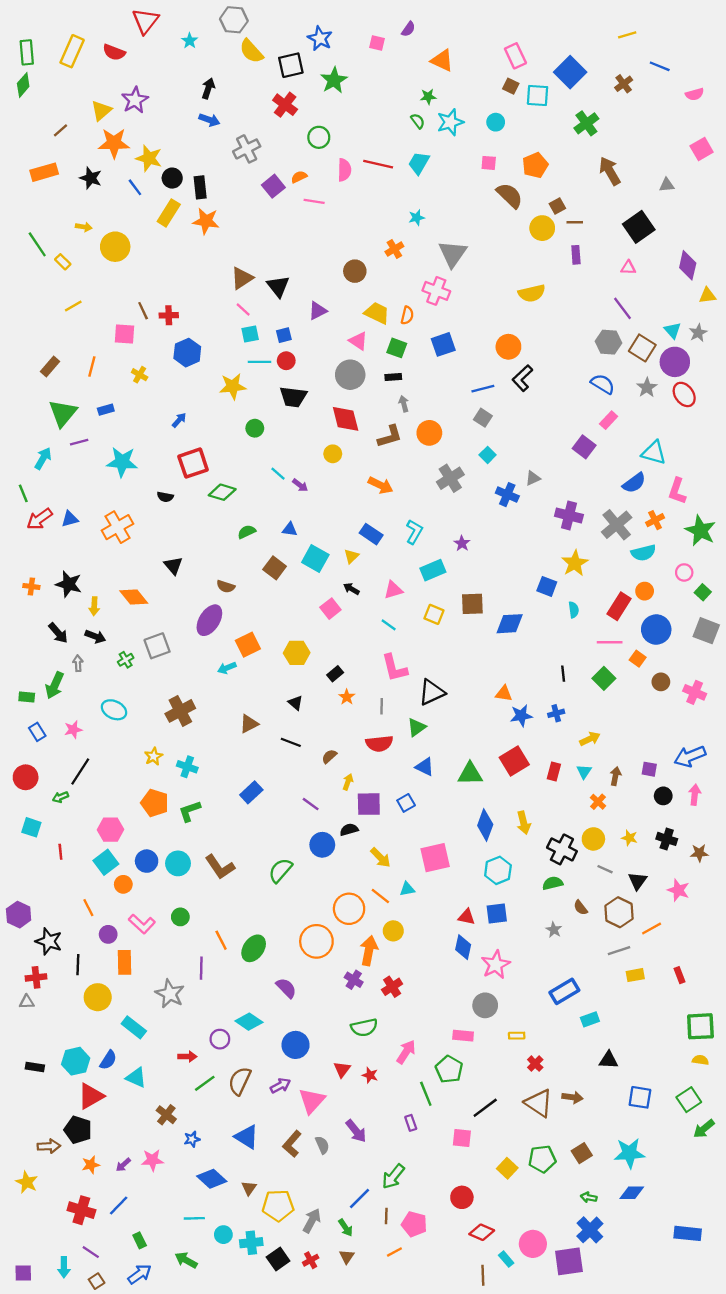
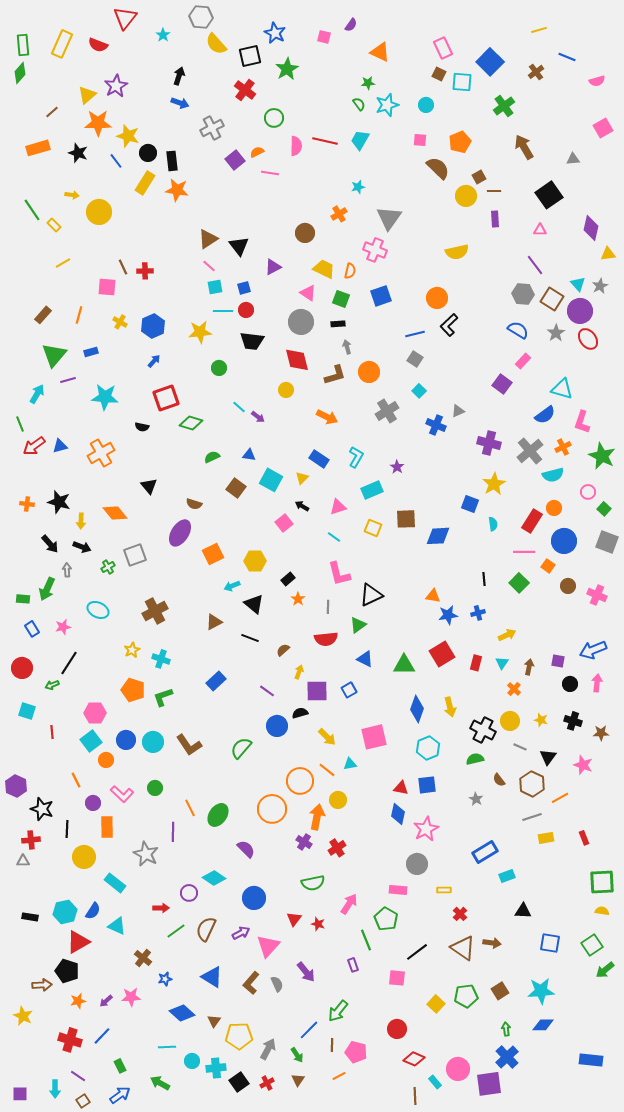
blue hexagon: (187, 353) -> (153, 326), moved
cyan arrow: (227, 668) -> (232, 586), moved
black triangle: (296, 703) -> (254, 604), size x1.5
green arrow: (589, 1197) -> (506, 1029), turned 72

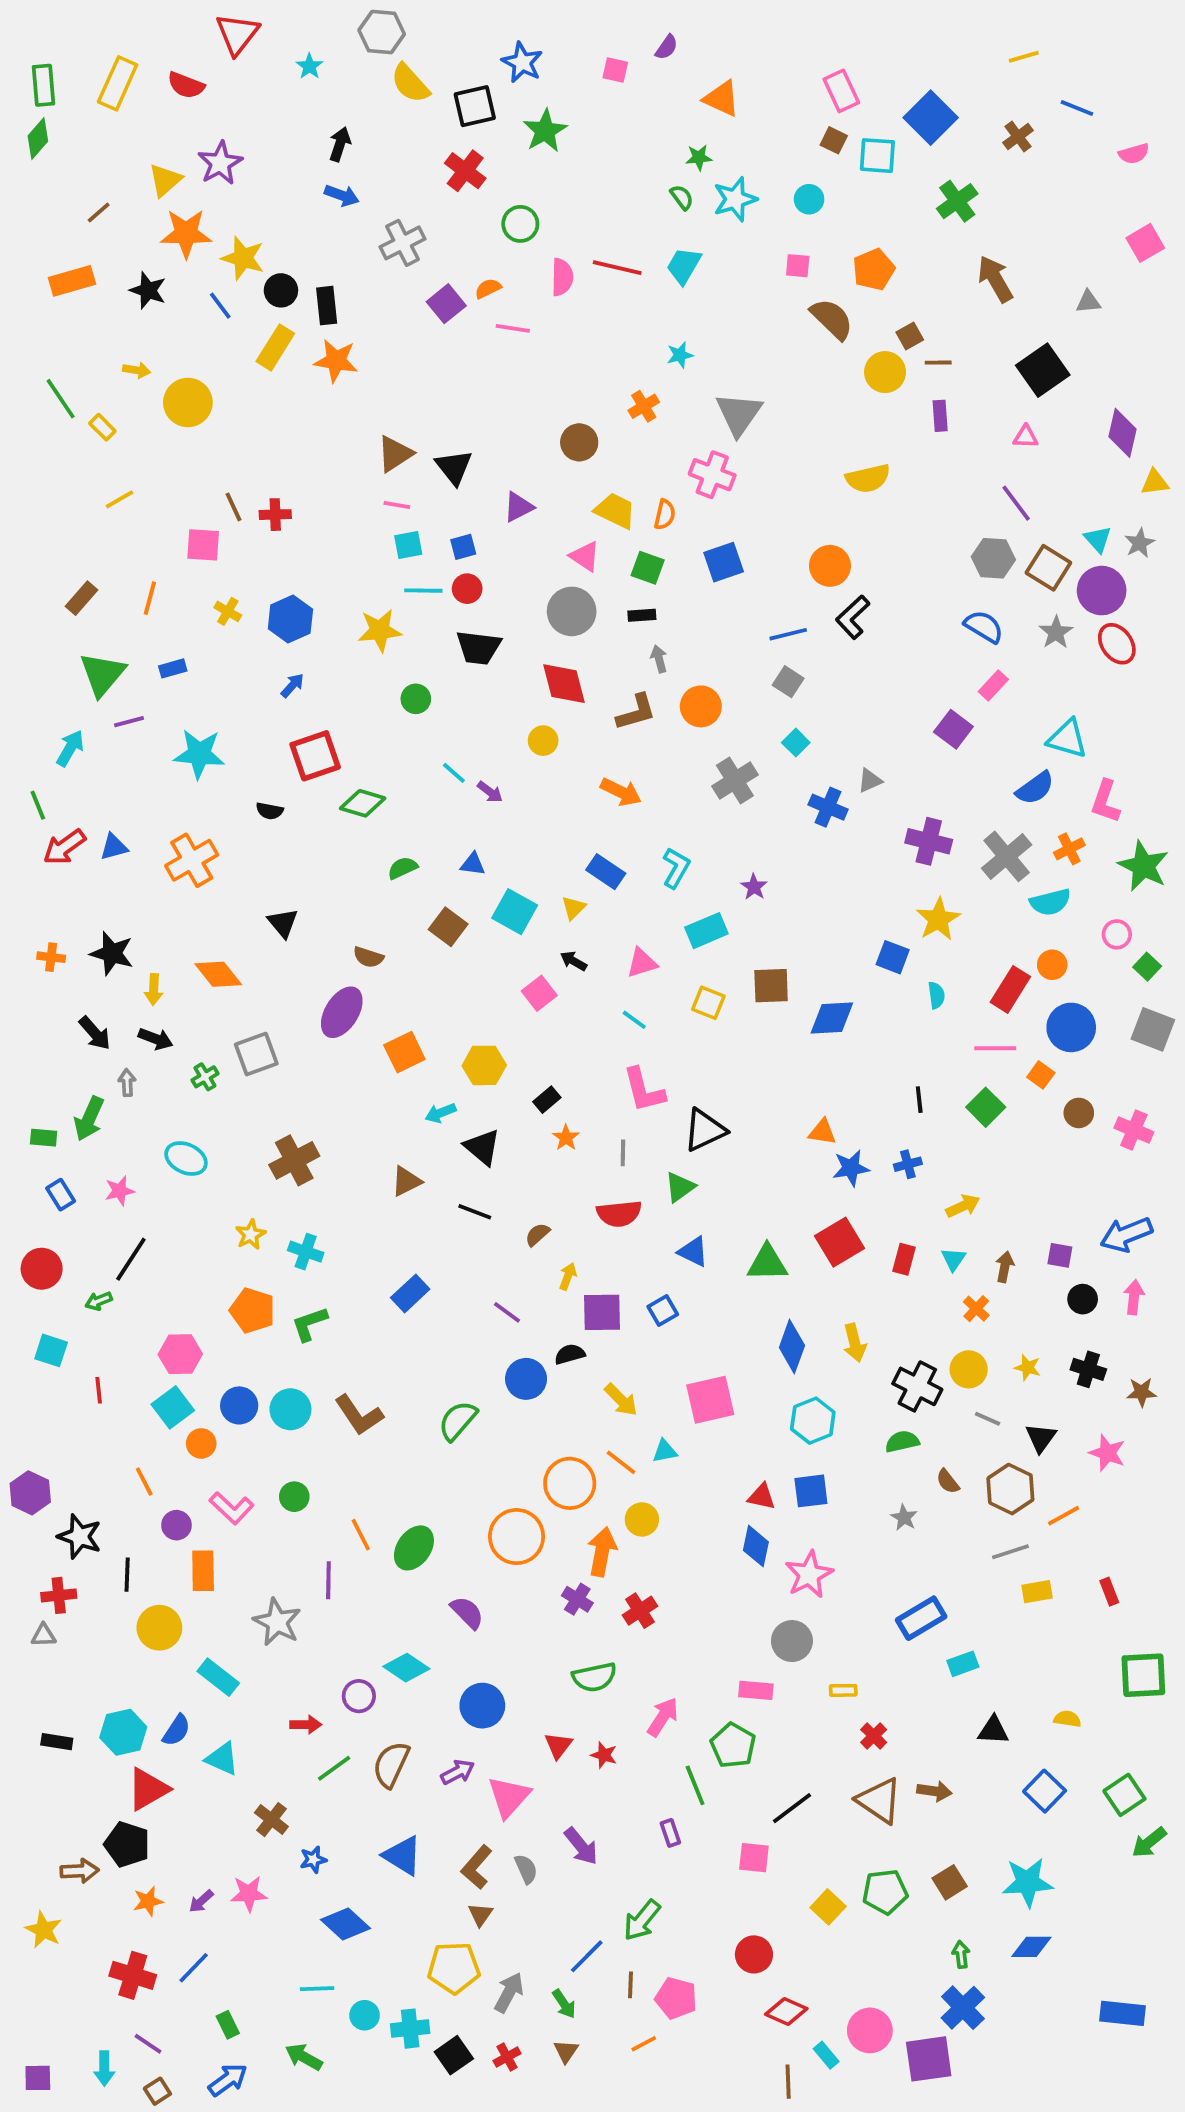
pink line: (209, 266) -> (397, 505), turned -32
yellow semicircle: (602, 911) -> (1067, 1719), moved
blue square: (550, 943) -> (1045, 1791), turned 35
brown triangle: (214, 1021) -> (480, 1915), moved

